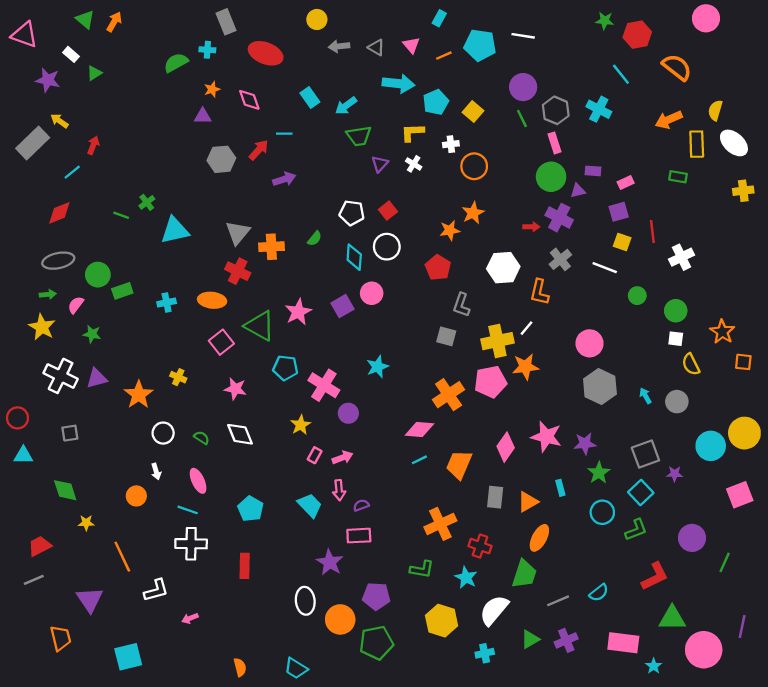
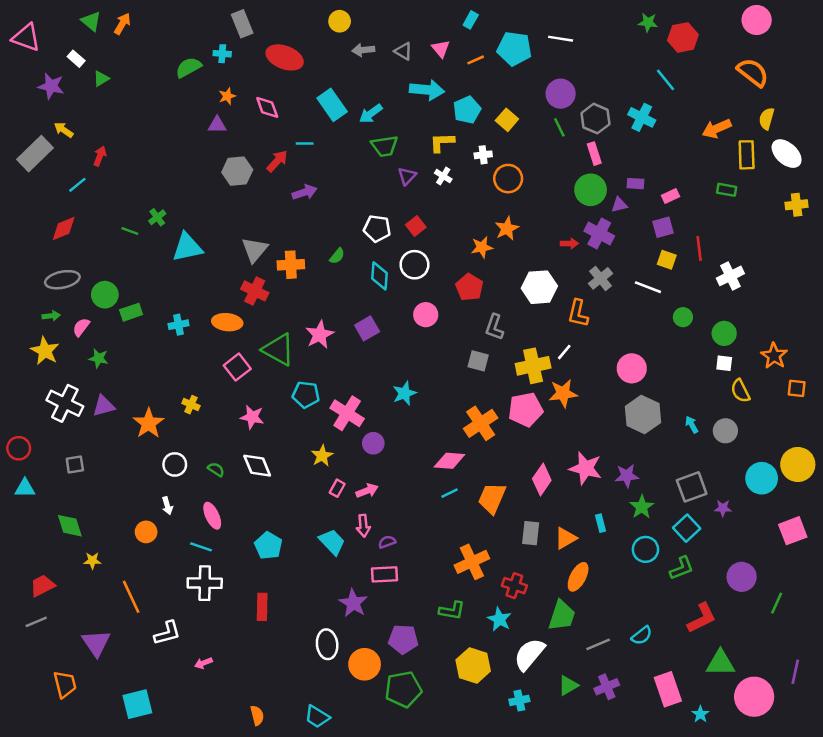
orange semicircle: (677, 67) -> (753, 72), moved
cyan rectangle: (310, 98) -> (332, 105), size x1.4
pink circle: (372, 293) -> (426, 315), moved
pink rectangle: (623, 643) -> (668, 689), turned 64

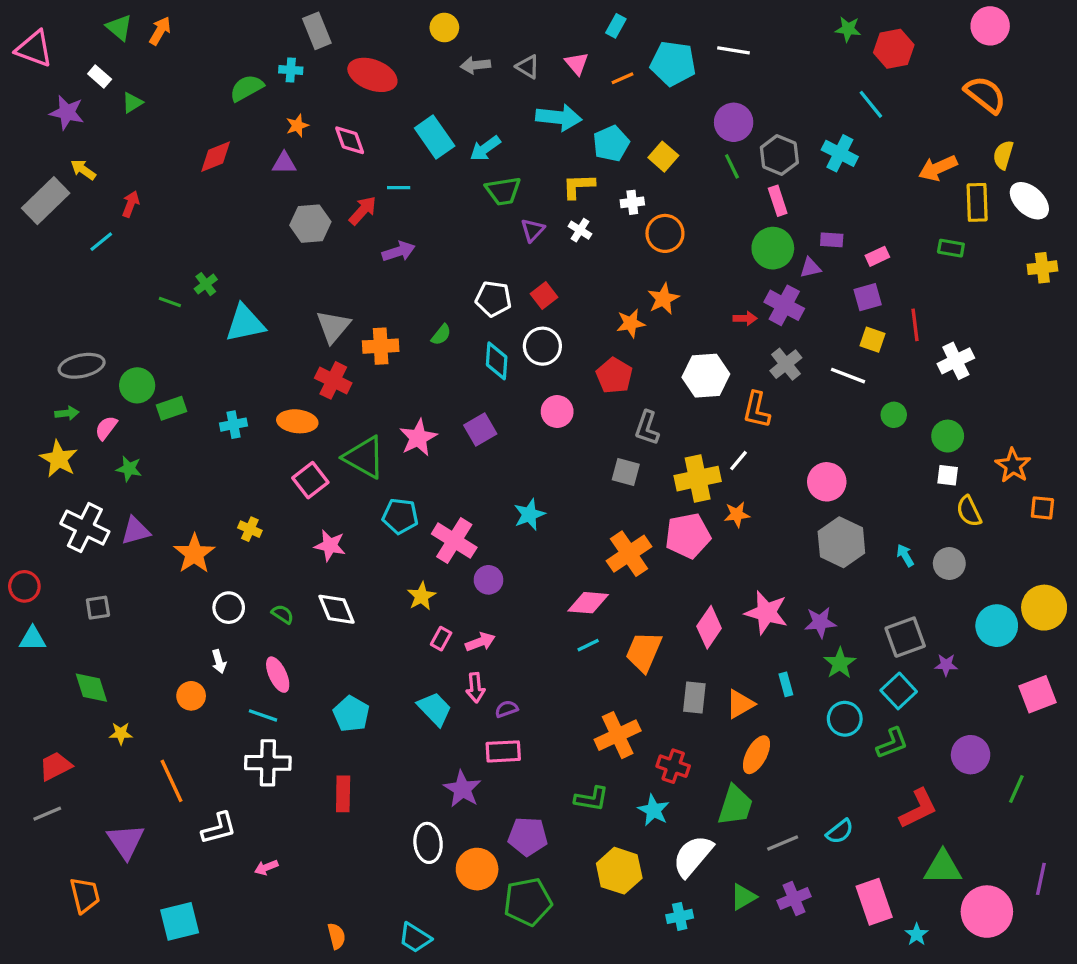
red diamond: (64, 228) -> (216, 157), moved
orange star: (563, 393) -> (737, 514), size x0.7

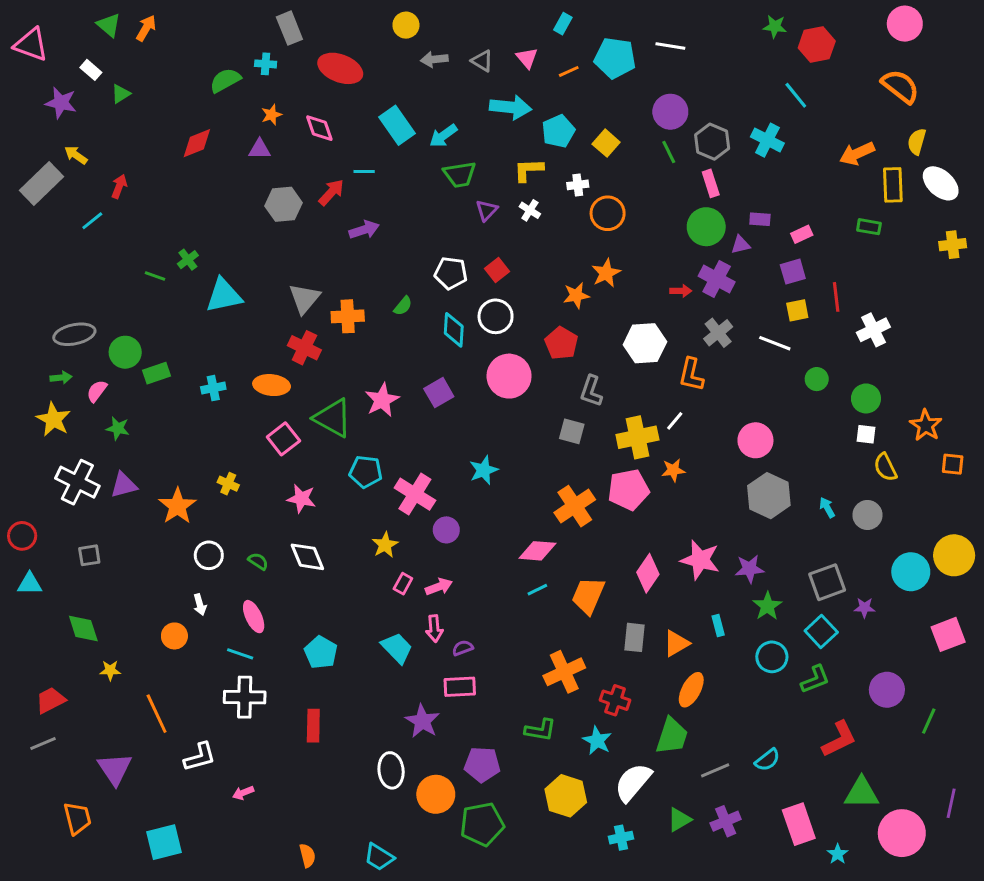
yellow square: (872, 340) -> (797, 310), turned -30
pink circle: (557, 412) -> (509, 376), size x1.5

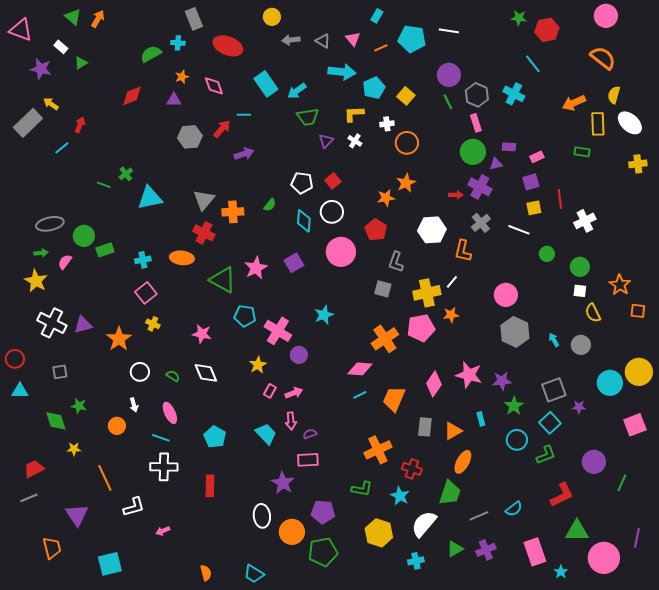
green star: (118, 428) -> (79, 406), moved
pink square: (283, 439) -> (146, 293), moved

